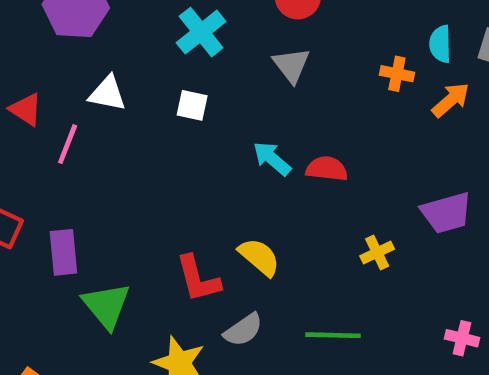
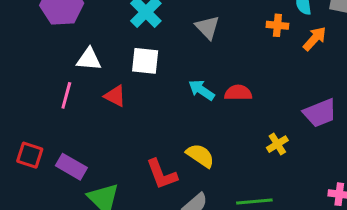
white square: (192, 105) -> (145, 61), size x1.4
red triangle: (26, 109) -> (115, 96), moved
purple rectangle: (63, 252) -> (71, 167), turned -48

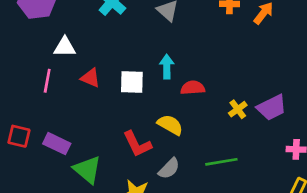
white square: (145, 61) -> (132, 82), moved
cyan arrow: (202, 90) -> (167, 67), turned 60
red semicircle: (238, 93) -> (193, 88), moved
purple trapezoid: (320, 113) -> (272, 107), moved

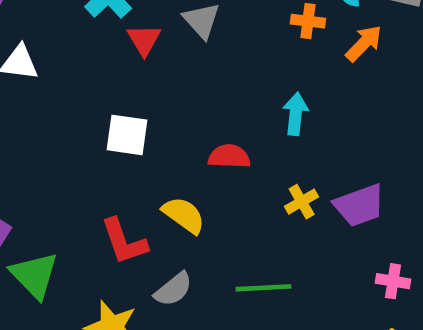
cyan arrow: (167, 67) -> (296, 114), moved
red triangle: (90, 78) -> (144, 40), moved, turned 30

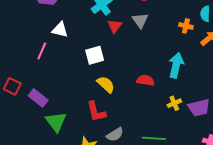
cyan arrow: (296, 114) -> (176, 65), size x1.4
white square: (127, 135) -> (95, 55), moved, turned -30
yellow semicircle: (184, 215) -> (106, 84), moved

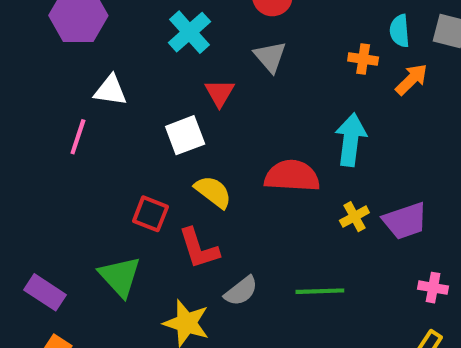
red triangle: (115, 26) -> (220, 93), moved
red semicircle: (145, 80) -> (292, 176), size x1.5
red square: (12, 86) -> (150, 214), moved
purple rectangle: (38, 98) -> (45, 292), moved

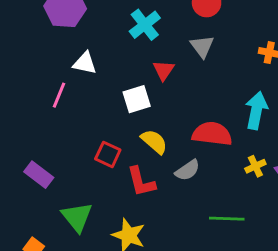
green triangle: (120, 276) -> (77, 217), moved
gray semicircle: (241, 291) -> (188, 170), moved
purple rectangle: (45, 292) -> (39, 175), moved

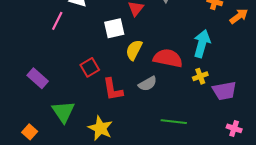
yellow semicircle: (154, 142) -> (134, 50), moved, turned -108
red square: (108, 154) -> (90, 67), turned 30
yellow cross: (255, 166) -> (200, 76), moved

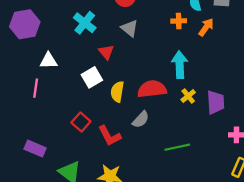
purple trapezoid: (224, 91) -> (216, 102), turned -65

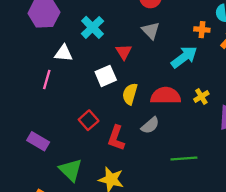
cyan cross: (85, 23) -> (93, 27), moved
cyan arrow: (180, 65) -> (184, 57), moved, turned 48
yellow cross: (188, 96) -> (201, 96), moved
red L-shape: (110, 136) -> (116, 138), turned 40

